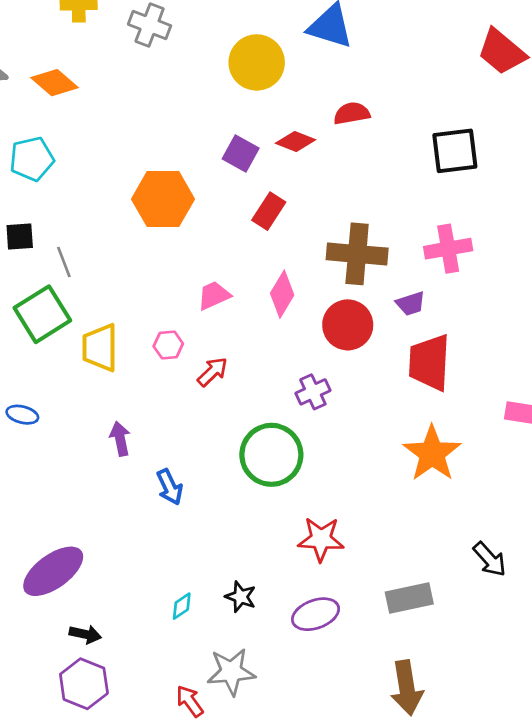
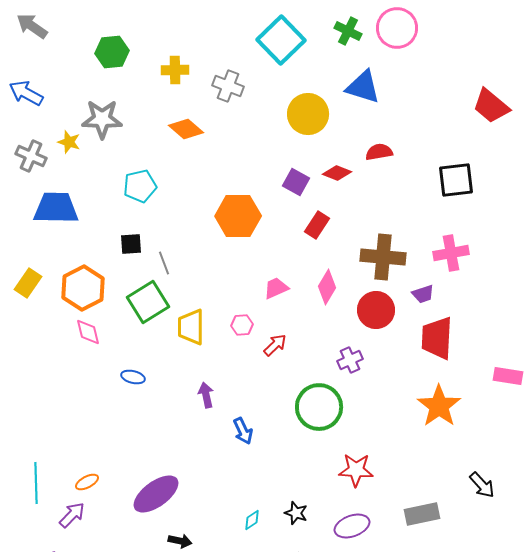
orange diamond: (54, 83) -> (186, 129), moved

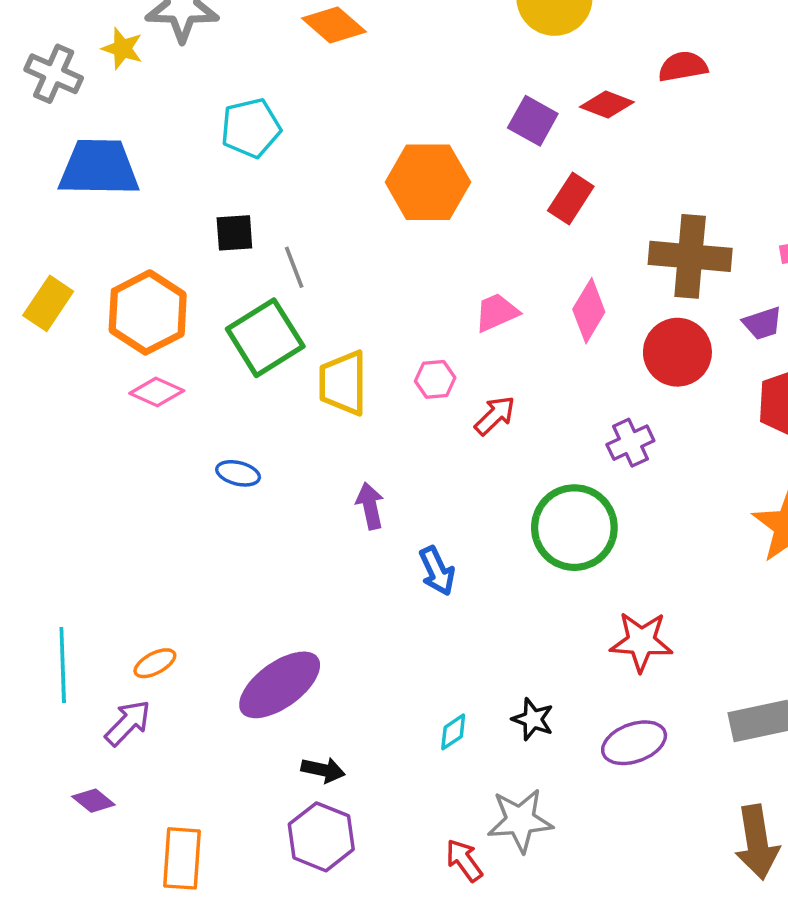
pink diamond: (88, 332) -> (157, 392), turned -52

